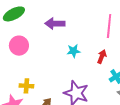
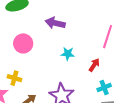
pink circle: (19, 46) -> (23, 43), moved

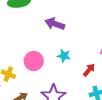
pink circle: (23, 43) -> (34, 61), moved

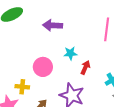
red arrow: (89, 70) -> (85, 67), moved

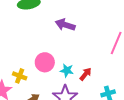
cyan star: (70, 53) -> (67, 70), moved

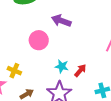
pink circle: (45, 62) -> (39, 40), moved

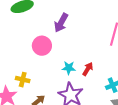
purple arrow: (61, 21) -> (61, 23), turned -72

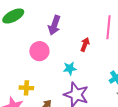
red arrow: (88, 69) -> (85, 44), moved

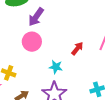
purple arrow: (54, 25) -> (36, 17), moved

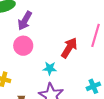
red arrow: (77, 49) -> (69, 48), size x1.5

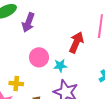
pink circle: (23, 46) -> (39, 57), moved

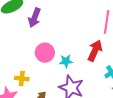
red arrow: (76, 42) -> (95, 51), moved

